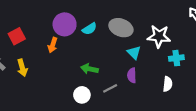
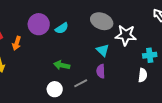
gray ellipse: (121, 28) -> (102, 21), moved
orange arrow: (53, 45) -> (17, 43), moved
cyan cross: (176, 58) -> (150, 55), moved
white semicircle: (168, 84) -> (143, 75), moved

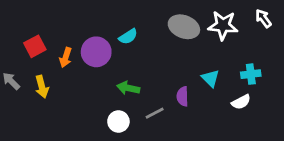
purple circle: (39, 24) -> (96, 52), moved
white star: (126, 35) -> (223, 25), moved
cyan triangle: (103, 50) -> (210, 78), moved
white semicircle: (143, 75) -> (241, 102), turned 56

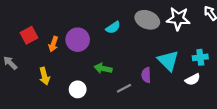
cyan semicircle: (128, 37) -> (113, 28), moved
cyan triangle: (210, 78) -> (168, 61), size x1.5
yellow arrow: (42, 87) -> (44, 76), moved
white circle: (118, 121) -> (78, 89), moved

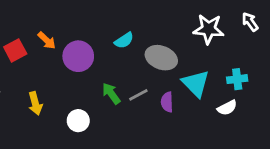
gray ellipse: (147, 20) -> (161, 58), moved
orange arrow: (53, 44) -> (47, 40), moved, turned -64
green arrow: (103, 68) -> (111, 93), turned 42
gray line: (124, 88) -> (138, 95), moved

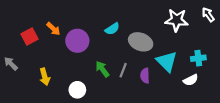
gray line: (138, 95) -> (123, 70), turned -40

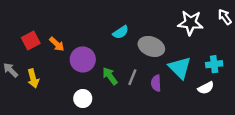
orange arrow: (53, 29) -> (57, 44), moved
purple circle: (77, 41) -> (83, 59), moved
yellow arrow: (45, 77) -> (33, 78), moved

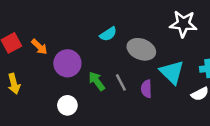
gray line: (132, 77) -> (121, 82), turned -49

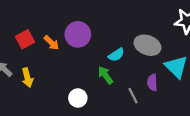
cyan semicircle: (108, 34) -> (116, 55), moved
purple circle: (67, 63) -> (78, 34), moved
gray line: (121, 82) -> (133, 96), moved

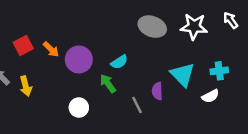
purple circle: (78, 34) -> (79, 59), moved
gray ellipse: (147, 45) -> (152, 27), moved

